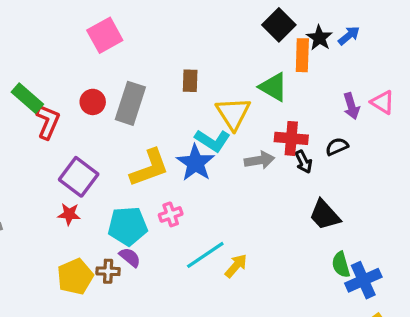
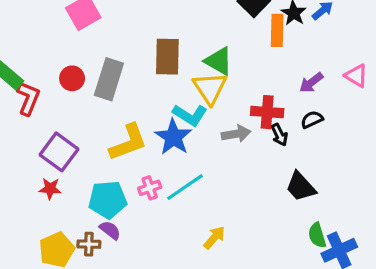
brown rectangle: (190, 81) -> (167, 57), size x1.6
green triangle: (273, 87) -> (219, 61), moved
purple arrow: (351, 106) -> (311, 83), moved, turned 70
cyan line: (205, 255) -> (185, 187), moved

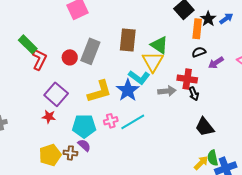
red circle: (72, 78) -> (70, 57), moved
black semicircle: (312, 120) -> (199, 52), moved
yellow arrow: (214, 238) -> (201, 163), moved

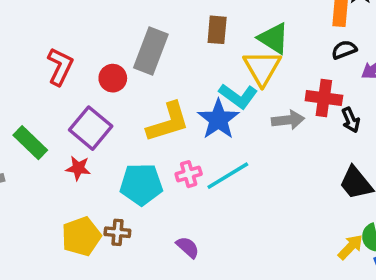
brown rectangle: (128, 40) -> (217, 30), size x0.7
green rectangle: (28, 44) -> (30, 143), moved
red circle: (70, 57) -> (113, 78), moved
black arrow: (194, 94) -> (351, 120), moved
purple semicircle: (84, 145) -> (188, 247), moved

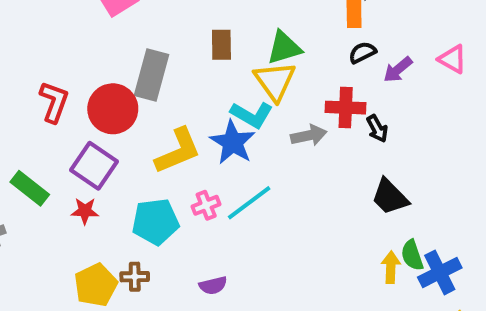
green triangle: (274, 38) -> (284, 48), turned -44
red circle: (113, 78) -> (113, 109), size x1.6
purple semicircle: (188, 247) -> (213, 285), turned 130
yellow arrow: (350, 247) -> (391, 267), turned -36

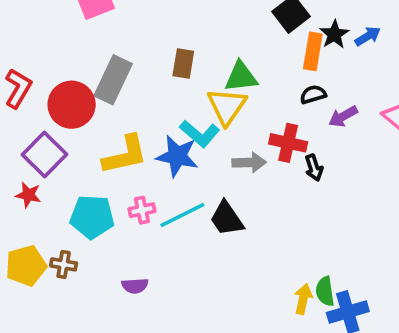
blue star: (233, 142) -> (177, 156), turned -30
black trapezoid: (390, 197) -> (227, 219), moved

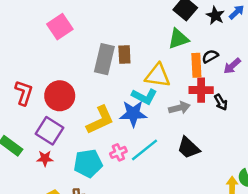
orange rectangle: (313, 51) -> (196, 65), moved
green triangle: (241, 77) -> (178, 39), moved
gray rectangle: (113, 80) -> (104, 59), moved
yellow triangle: (227, 106) -> (158, 76), turned -44
black trapezoid: (227, 219) -> (188, 148), moved

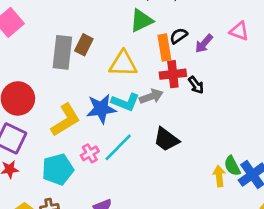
brown rectangle: (124, 55) -> (84, 45), turned 36
cyan L-shape: (144, 96) -> (125, 102), moved

